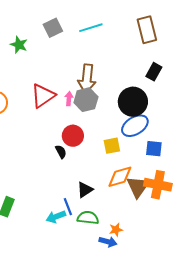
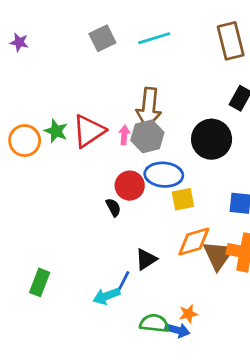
green star: (19, 45) -> (56, 131), moved
blue ellipse: (135, 126) -> (164, 175), moved, turned 36
blue line: (68, 207) -> (123, 282), turned 48
green semicircle: (88, 218) -> (154, 323), moved

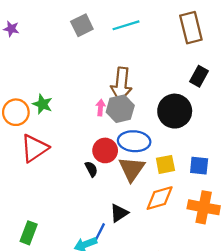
red triangle: (89, 131) -> (34, 148), moved
yellow square: (183, 199) -> (165, 164), moved
brown triangle: (218, 255) -> (132, 169), moved

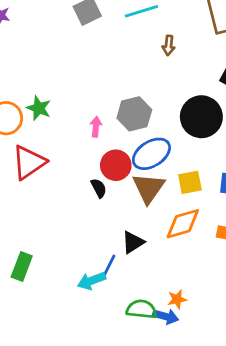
brown arrow: (121, 84) -> (169, 45), moved, size x0.5
pink arrow: (100, 108) -> (96, 127), moved
blue ellipse: (134, 141) -> (151, 154), turned -36

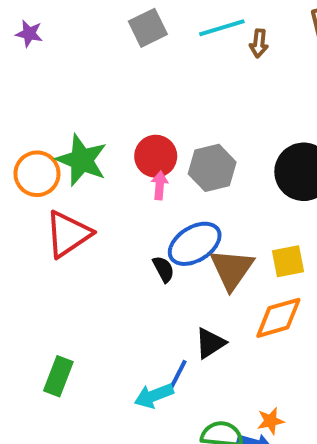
brown arrow: (169, 45) -> (259, 43), moved
green star: (39, 108) -> (82, 160), size x1.5
blue ellipse: (151, 154) -> (195, 244), moved
red circle: (116, 165) -> (156, 156), moved

